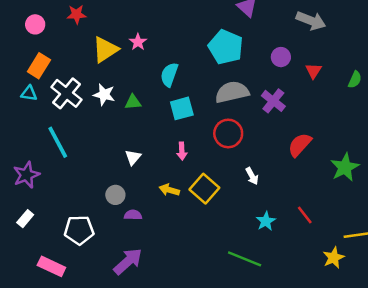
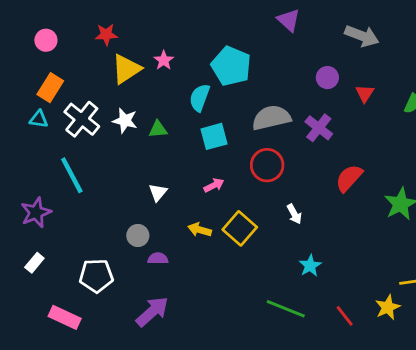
red star: (77, 14) -> (106, 34), moved
cyan pentagon: (226, 47) -> (231, 66), moved
pink arrow: (182, 151) -> (214, 185), turned -114
red line: (305, 215) -> (345, 316), moved

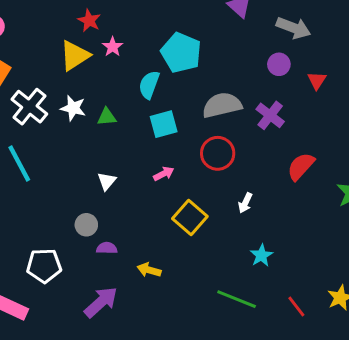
red star: (106, 34) -> (89, 21), moved, turned 30
gray arrow: (362, 36) -> (293, 28), moved
white arrow: (294, 214) -> (245, 203), turned 54
yellow arrow: (200, 230) -> (149, 270), moved

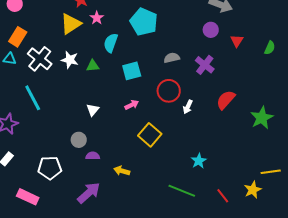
cyan semicircle: (149, 85) -> (111, 43), moved
gray semicircle: (222, 105) -> (172, 58), size x0.6
white arrow: (245, 203) -> (188, 107), moved

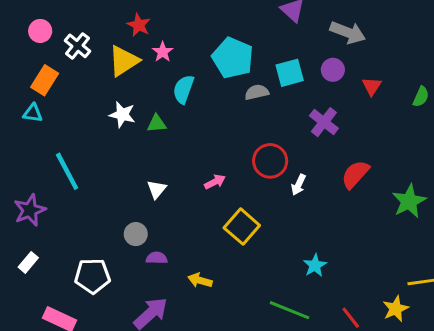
gray semicircle: (172, 58) -> (257, 92), moved
white cross: (40, 59) -> (77, 46), moved, size x0.7
cyan square: (132, 71) -> (290, 73), moved

